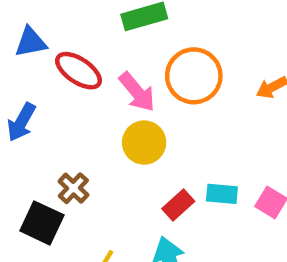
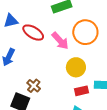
yellow circle: (144, 143) -> (76, 67), moved
red rectangle: (178, 205) -> (81, 91), turned 32

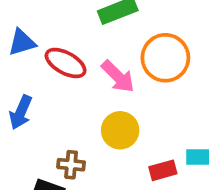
yellow circle: (76, 67) -> (120, 130), moved
brown cross: (34, 86) -> (71, 165), turned -32

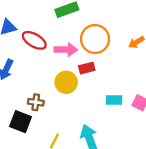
pink arrow: (118, 76) -> (66, 50), turned -45
red rectangle: (163, 170) -> (87, 68), moved

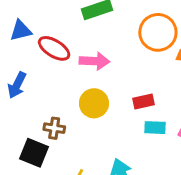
orange circle: (95, 39) -> (158, 32), moved
red rectangle: (87, 68) -> (144, 102), moved

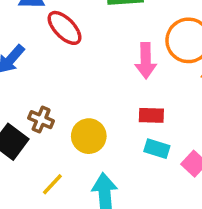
pink arrow: (94, 61) -> (146, 61), moved, turned 72
yellow circle: (94, 103) -> (89, 136), moved

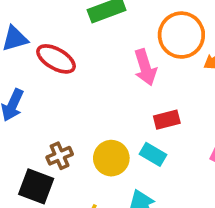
brown cross: (41, 120) -> (60, 156), turned -30
cyan rectangle: (157, 149) -> (153, 154), moved, turned 30

